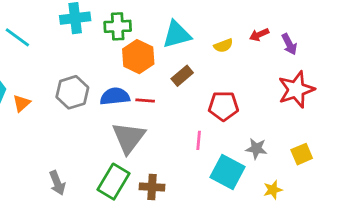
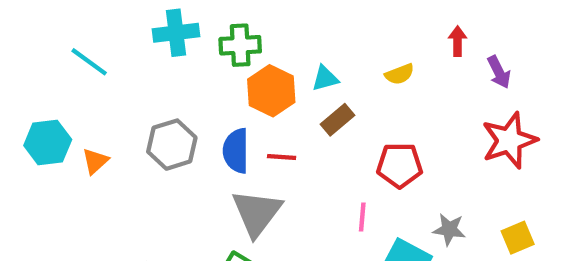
cyan triangle: (177, 35) -> (325, 78), moved, size x0.6
red arrow: (259, 35) -> (458, 41), moved, turned 114
blue semicircle: (115, 96) -> (236, 151), turned -84

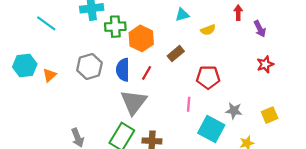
green cross: (240, 45) -> (115, 27), moved
cyan triangle: (325, 78) -> (182, 15), moved
red star: (509, 140) -> (265, 64), size x0.6
red line: (282, 157) -> (147, 73), turned -64

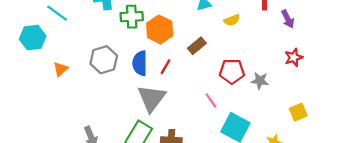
cyan hexagon: (25, 65) -> (33, 38), moved
pink line: (189, 104) -> (211, 101), turned -40
gray star: (234, 111) -> (260, 81), moved

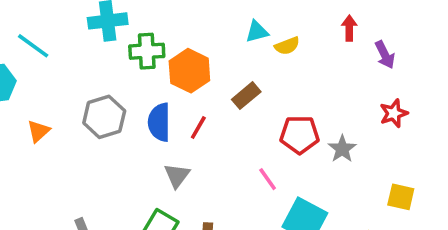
yellow semicircle: (232, 20) -> (287, 46), moved
gray star: (260, 81) -> (342, 149), turned 30
gray triangle: (151, 98) -> (177, 176), size x0.6
yellow square: (298, 112) -> (401, 197), turned 36

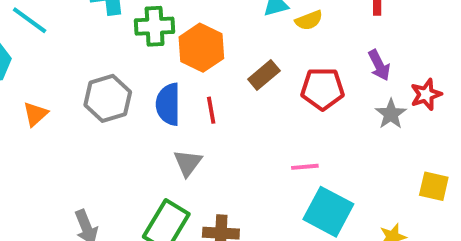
purple arrow: (385, 55) -> (379, 65), moved
red line: (198, 128) -> (211, 110), turned -40
red pentagon: (300, 135) -> (323, 89), moved
gray star: (342, 149) -> (391, 114), moved
pink line: (268, 179) -> (305, 167), moved, turned -60

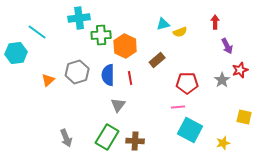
purple arrow: (379, 65) -> (227, 46), moved
red pentagon: (323, 89) -> (187, 83), moved
orange triangle: (35, 114) -> (48, 80), moved

